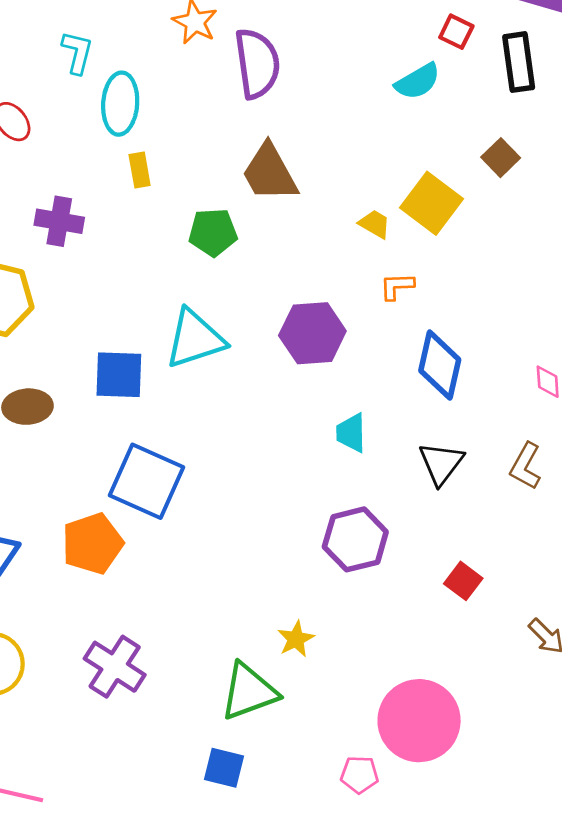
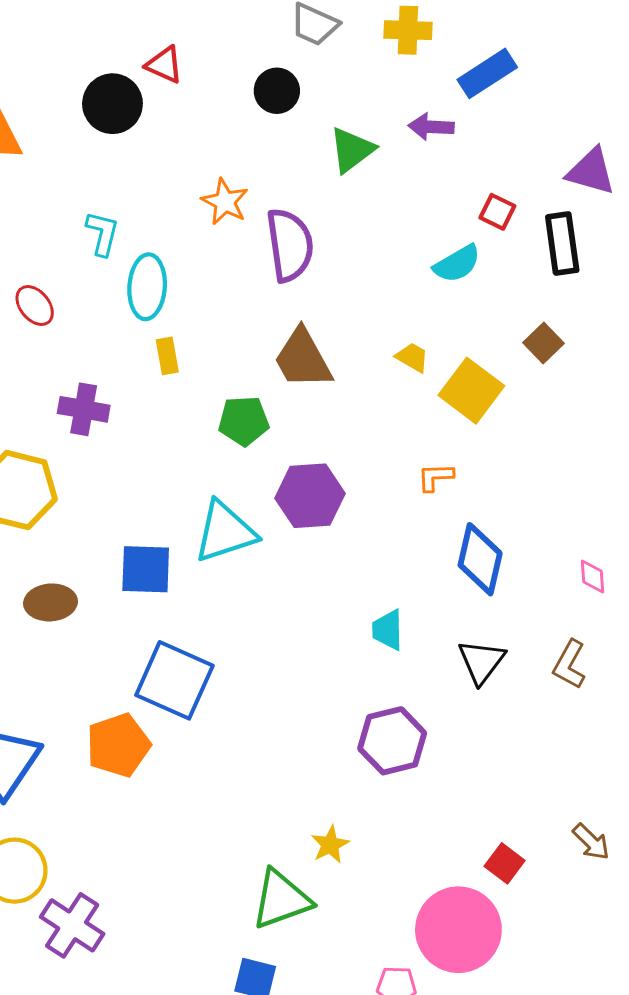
yellow trapezoid: (375, 224) -> (412, 357), moved
purple hexagon: (312, 333) -> (310, 496), moved
red square: (463, 581) -> (505, 863), moved
purple cross: (115, 667) -> (72, 925), moved

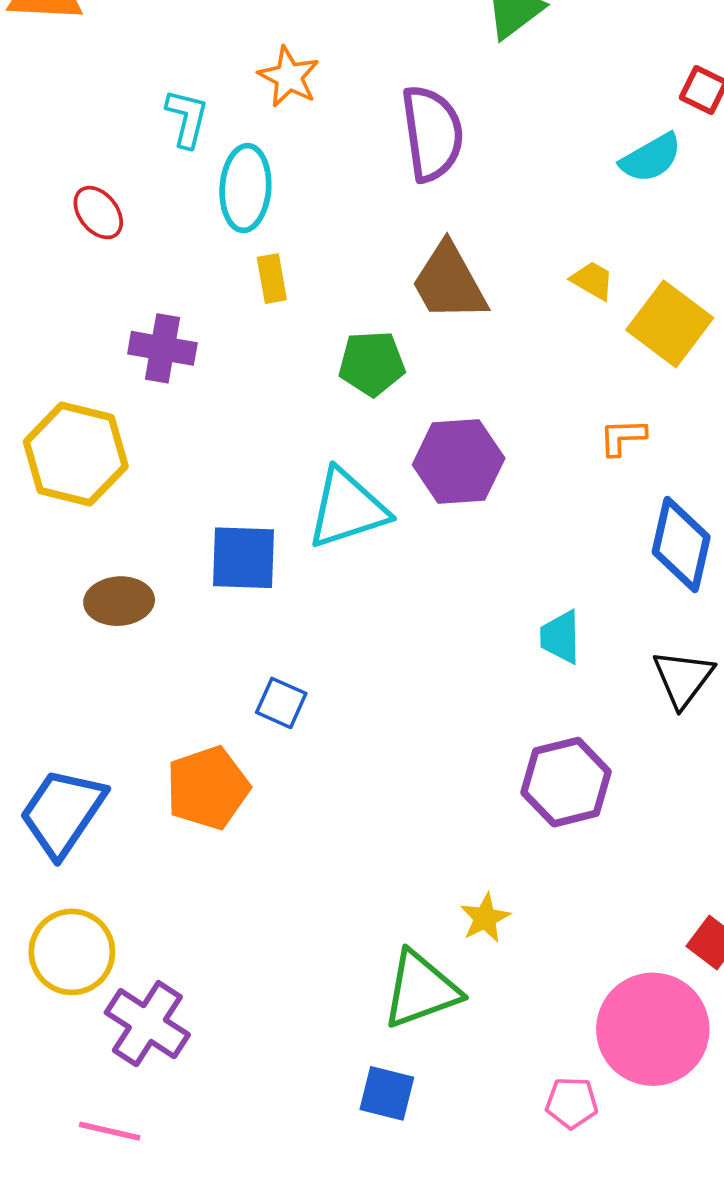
orange star: (225, 202) -> (289, 77), moved
blue square: (174, 680) -> (281, 703), size x0.5

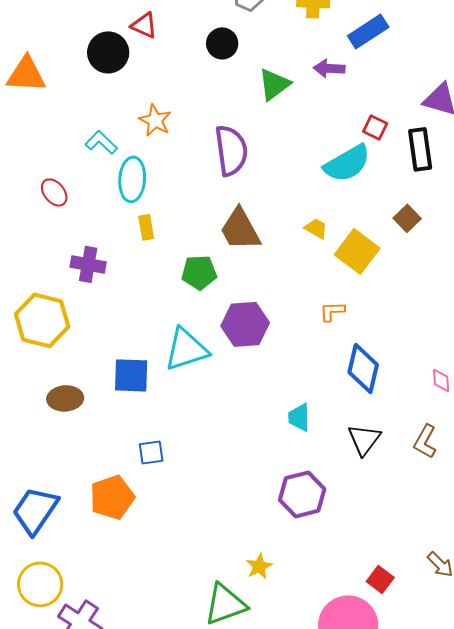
cyan L-shape: (187, 118) -> (101, 142), turned -60
cyan semicircle: (651, 158) -> (347, 163), size x1.4
blue square: (281, 703) -> (151, 452), turned -32

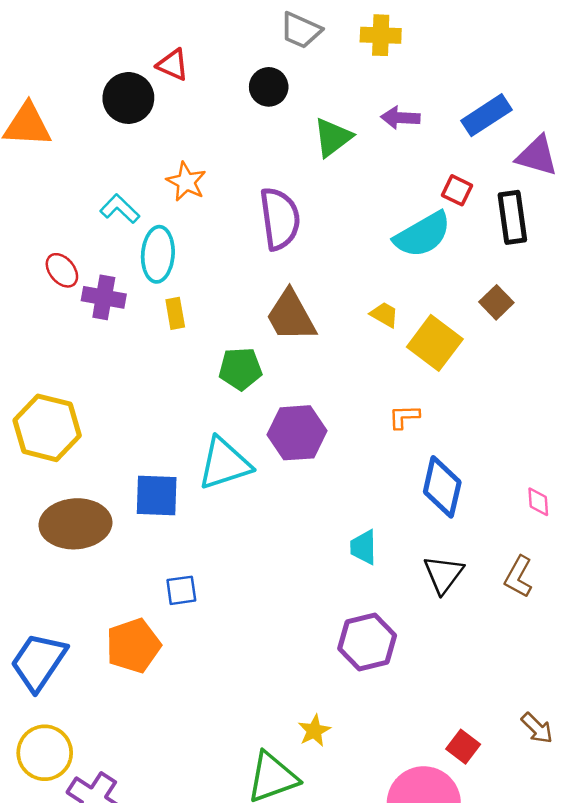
blue rectangle: (368, 31) -> (487, 115), moved
purple cross: (88, 264) -> (104, 297), moved
brown ellipse: (65, 398) -> (75, 524), size x1.6

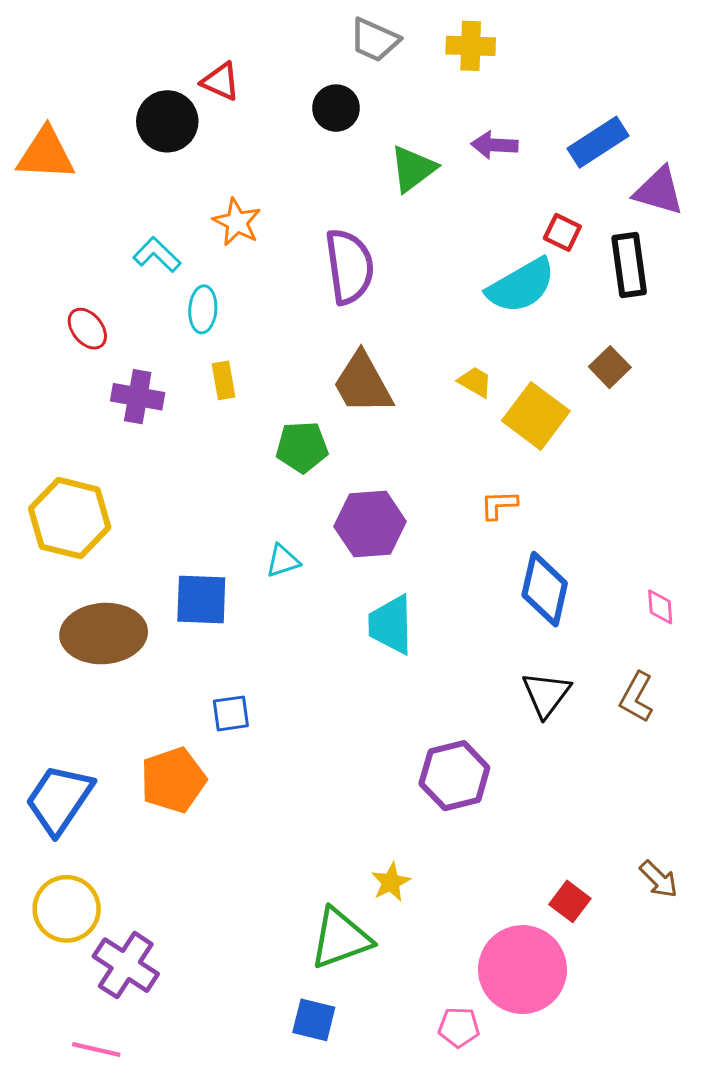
cyan ellipse: (158, 254) -> (203, 309), size x0.7
purple cross: (104, 297) -> (138, 397), moved
cyan triangle: (224, 464) -> (283, 561), size x0.5
cyan trapezoid: (363, 547) -> (391, 625), moved, size x1.4

